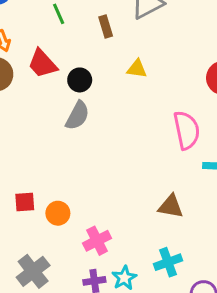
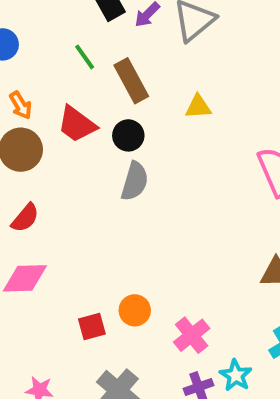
brown rectangle: (106, 27) -> (131, 81), moved, size x1.5
red square: (25, 202) -> (92, 326), moved

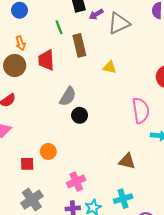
red trapezoid: (77, 124) -> (46, 60), turned 35
black circle: (128, 135) -> (80, 115), moved
orange circle: (135, 310) -> (48, 151), moved

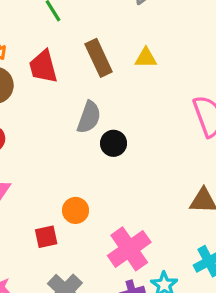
brown rectangle: (79, 45) -> (99, 58), moved
pink cross: (76, 181) -> (129, 249), size x1.4

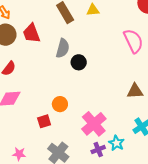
red trapezoid: (43, 67) -> (31, 33), moved

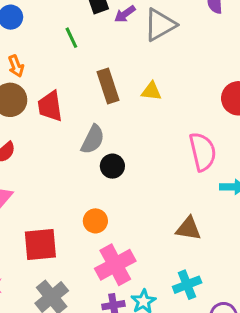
orange circle: (60, 104) -> (95, 221), moved
red square: (44, 121) -> (40, 245), size x1.6

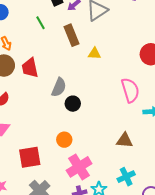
brown rectangle: (108, 86) -> (72, 35), moved

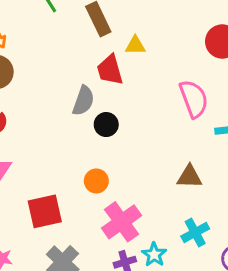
red trapezoid: (30, 68) -> (110, 70), moved

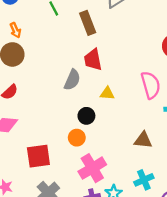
yellow triangle: (135, 45) -> (107, 93), moved
black circle: (106, 125) -> (86, 116), moved

